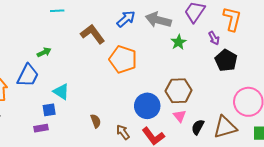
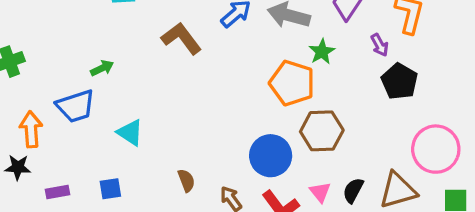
orange pentagon: (123, 59) -> (292, 83), moved
blue trapezoid: (28, 76) -> (76, 106), turned 45
blue square: (49, 110) -> (110, 189), moved
pink triangle: (180, 116) -> (320, 192), moved
purple rectangle: (41, 128) -> (57, 192), moved

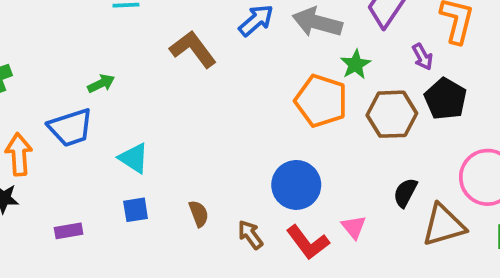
brown hexagon: (322, 131) -> (392, 114), moved
blue square: (110, 189) -> (136, 210), moved
black semicircle: (353, 190) -> (405, 193), moved
purple rectangle: (57, 192) -> (69, 231), moved

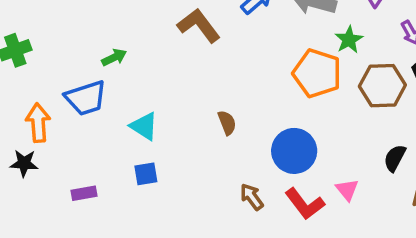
brown semicircle: (199, 214) -> (227, 123), moved

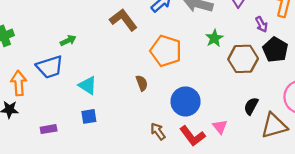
green star: (349, 40) -> (214, 38), moved
orange pentagon: (317, 73) -> (166, 51), moved

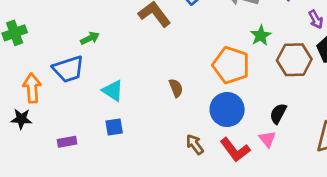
orange pentagon: (166, 51) -> (231, 65), moved
black semicircle: (251, 106) -> (278, 114), moved

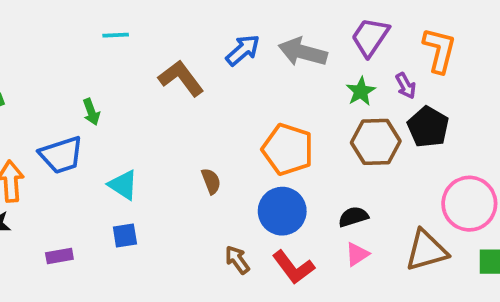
green star: (261, 36) -> (361, 91), moved
green arrow: (90, 38) -> (91, 112), turned 96
black semicircle: (278, 114) -> (353, 217), turned 45
pink triangle: (267, 139) -> (357, 254), moved, turned 36

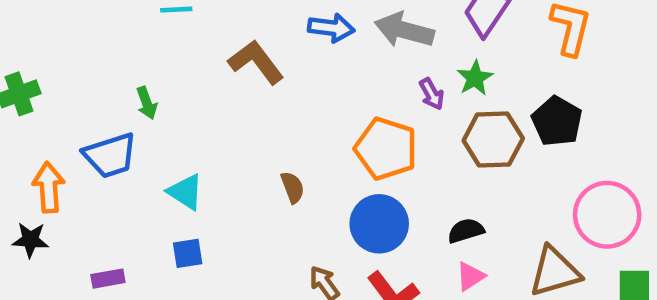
blue arrow: (243, 50) -> (331, 28), turned 48
purple arrow: (406, 86) -> (432, 94), moved

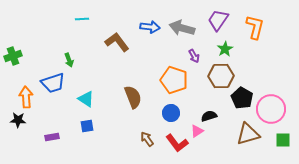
green star: (475, 78) -> (225, 49), moved
black pentagon: (557, 121) -> (242, 98), moved
brown semicircle: (293, 187) -> (133, 97), size x1.6
blue circle: (379, 224) -> (171, 113), size x0.7
pink triangle: (470, 276) -> (197, 131), moved

